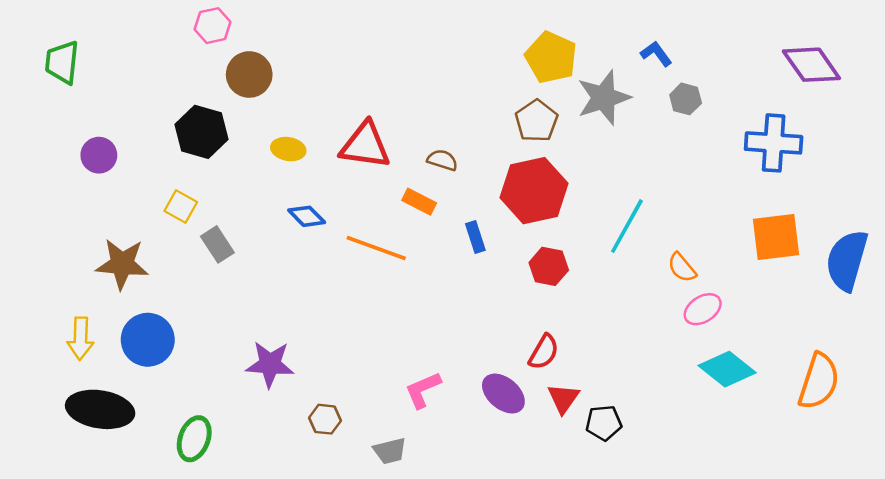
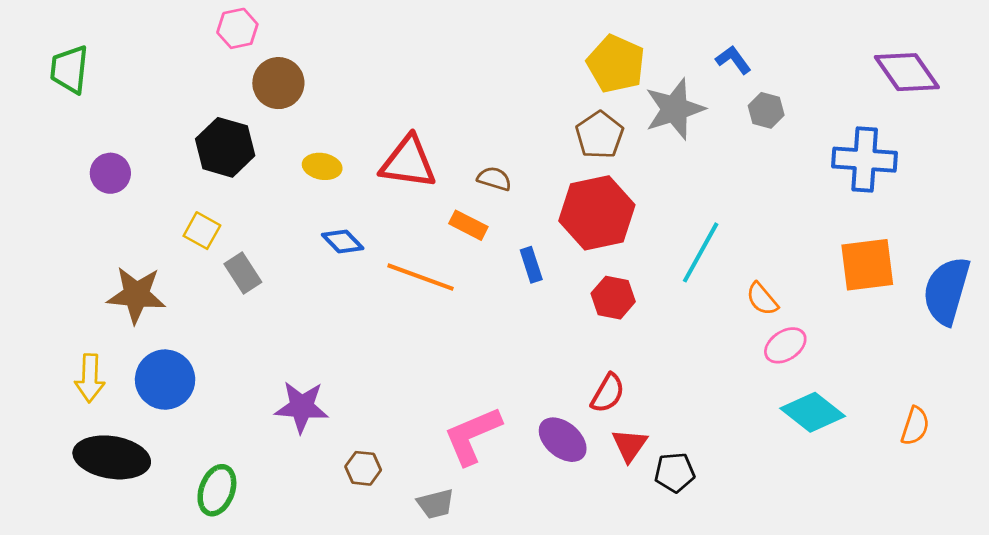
orange semicircle: (819, 381) -> (915, 426), size x0.6
pink L-shape: (423, 390) -> (472, 436), size x1.4

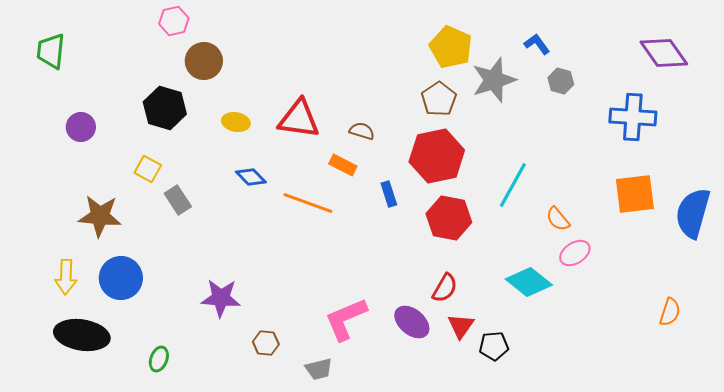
red hexagon: (613, 298) -> (449, 218), size x1.4
cyan diamond: (813, 412) -> (529, 282), moved
green ellipse: (217, 490) -> (159, 359), size x0.7

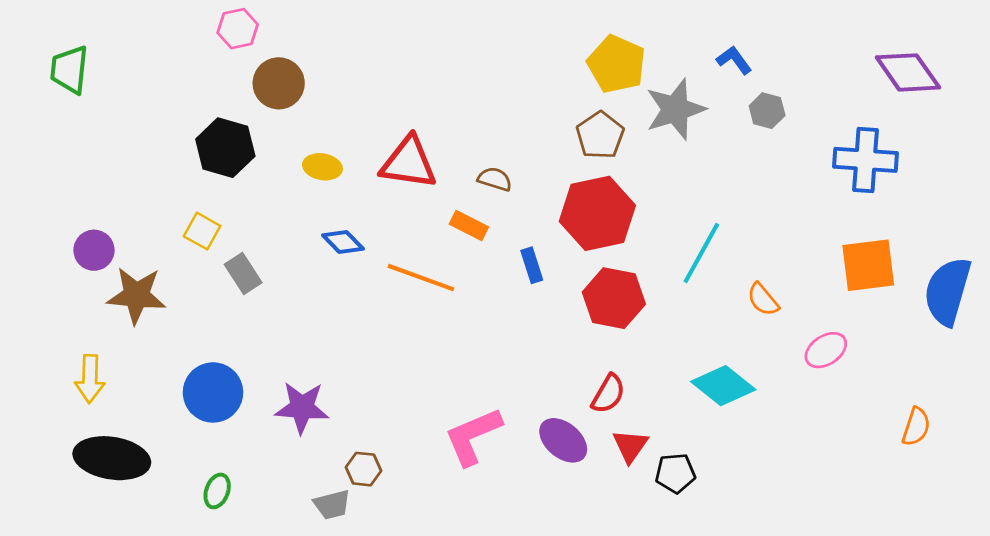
purple circle: (81, 127) -> (94, 250), moved
pink ellipse: (575, 253) -> (826, 350), moved
blue circle: (121, 278) -> (213, 392), moved
gray trapezoid: (319, 369) -> (332, 505), moved

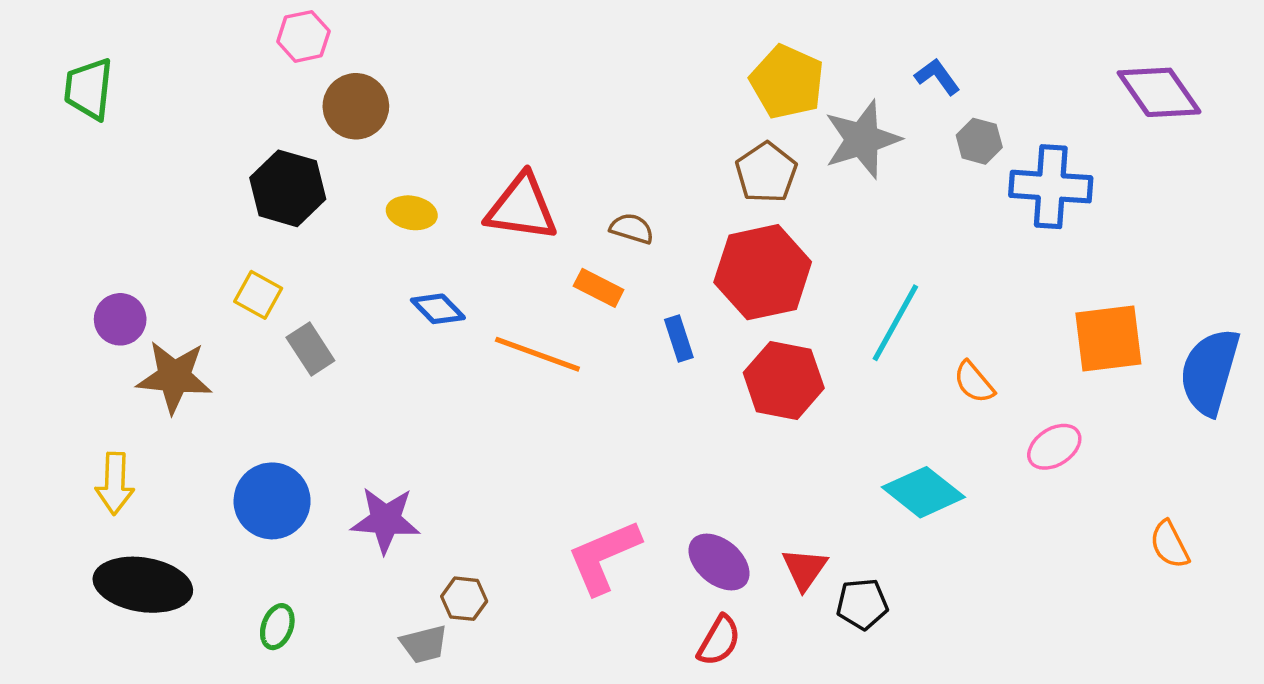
blue cross: (865, 160) -> (1051, 187), moved
red semicircle: (608, 394) -> (719, 641), moved
orange semicircle: (916, 427) -> (1170, 545), turned 135

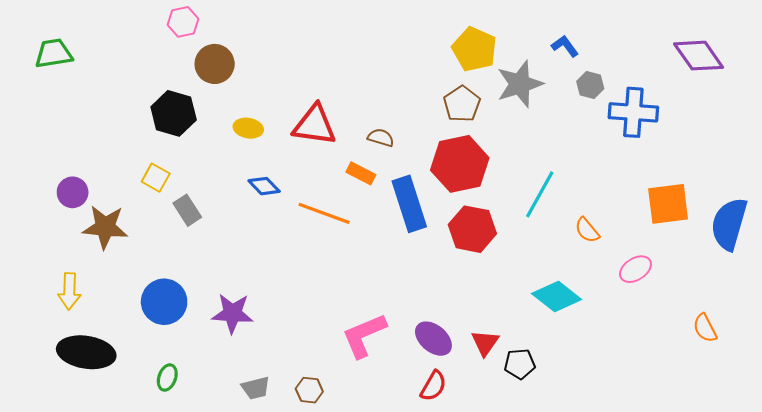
green trapezoid: (89, 89) -> (54, 53), turned 75
blue rectangle: (679, 339) -> (409, 204), size x2.0
brown hexagon: (464, 599) -> (309, 390), moved

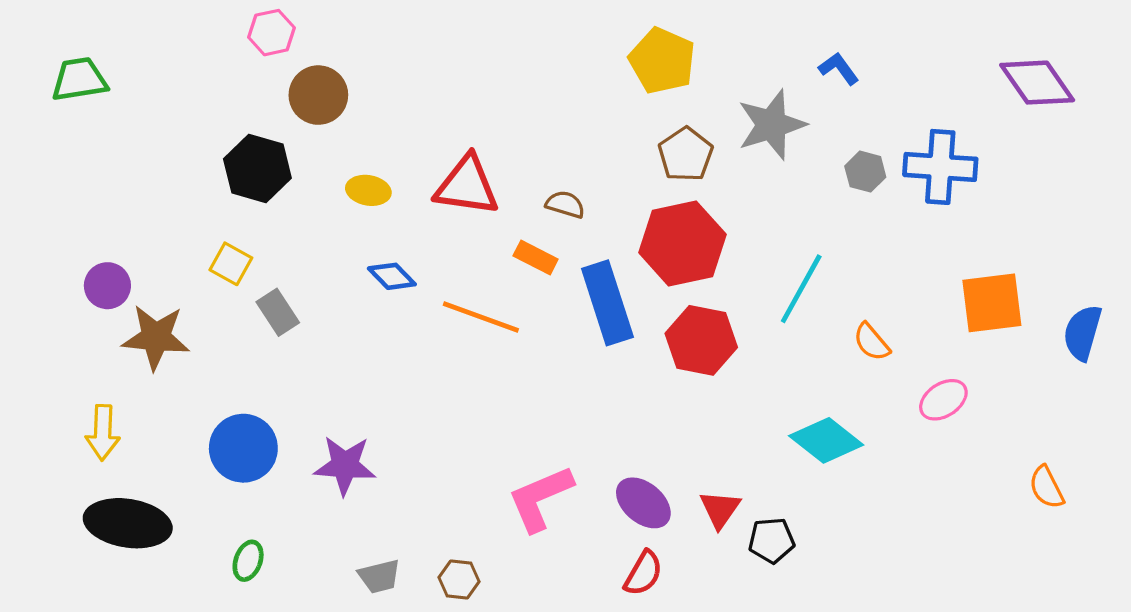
yellow pentagon: (474, 49) -> (662, 61), moved
gray hexagon: (590, 85) -> (865, 172), moved
blue semicircle: (729, 224) -> (1082, 333), size x0.7

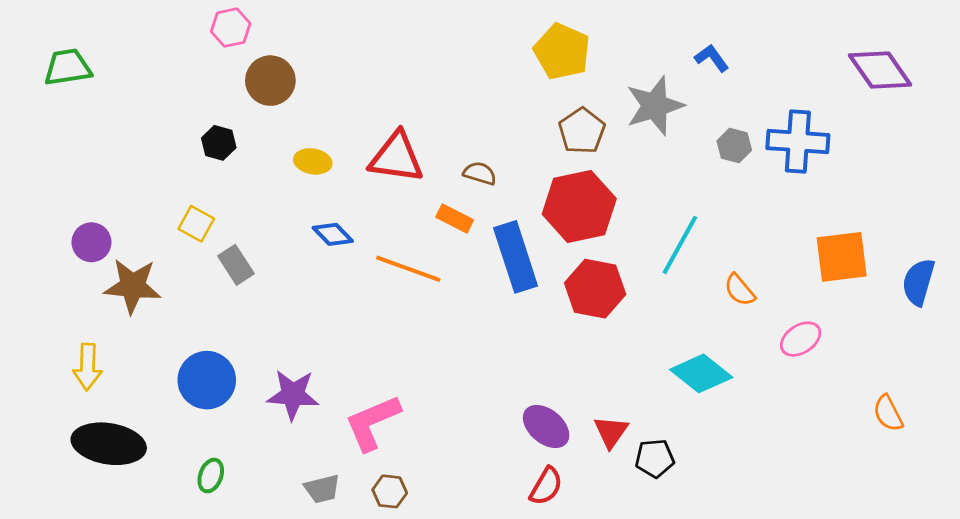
black hexagon: (257, 168) -> (219, 143), size x0.6
pink L-shape: (540, 498) -> (372, 423), moved

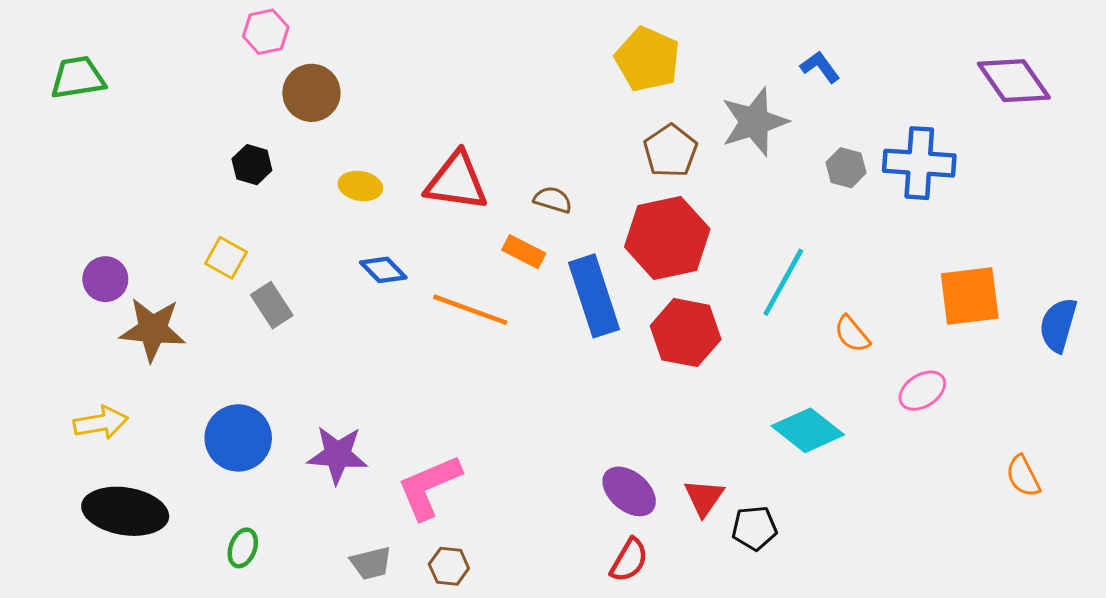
yellow arrow: (87, 367) -> (101, 423), turned -102

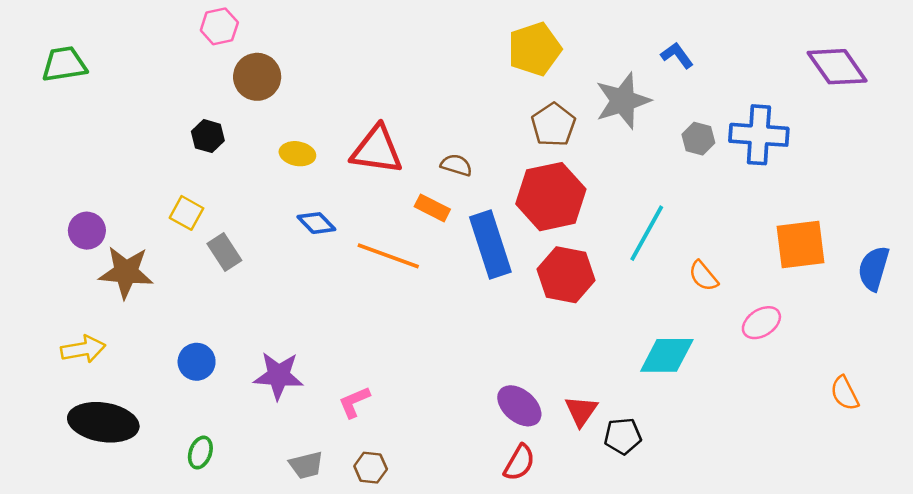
yellow pentagon: (647, 59) -> (534, 49), turned 30
cyan diamond: (808, 430) -> (667, 355), turned -38
blue circle: (238, 438) -> (197, 362), size x0.7
pink L-shape: (429, 487) -> (354, 402), size x0.6

